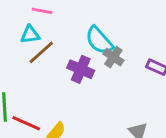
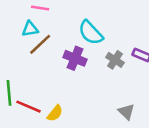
gray cross: (113, 57) -> (115, 60), moved

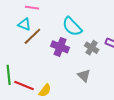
cyan triangle: (30, 29) -> (24, 24), turned 32
gray triangle: (126, 112) -> (84, 76), moved

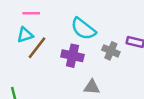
cyan triangle: (24, 24) -> (25, 35), turned -32
gray triangle: (84, 76) -> (92, 87), moved, turned -32

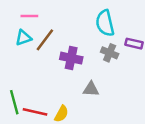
cyan semicircle: (83, 29) -> (105, 23), moved, turned 40
brown line: (37, 48) -> (45, 40), moved

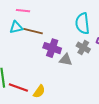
brown line: (45, 40) -> (33, 31), turned 60
gray triangle: (91, 89) -> (66, 60), moved

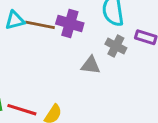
purple cross: (52, 48) -> (70, 23), moved

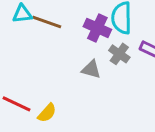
purple cross: (70, 23) -> (97, 28), moved

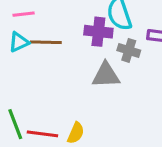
gray triangle: (91, 69) -> (106, 75), size x1.4

